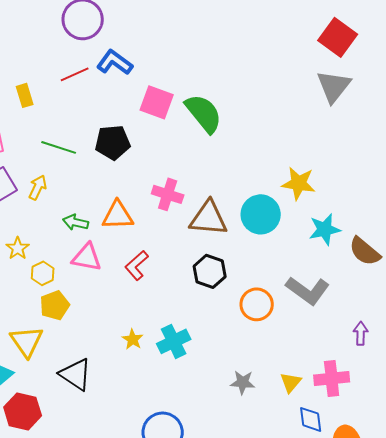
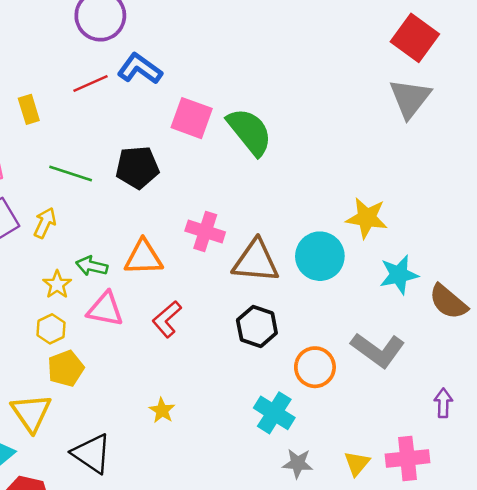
yellow star: (18, 248) -> (57, 285), moved
cyan cross: (174, 341) -> (274, 413), moved, turned -32

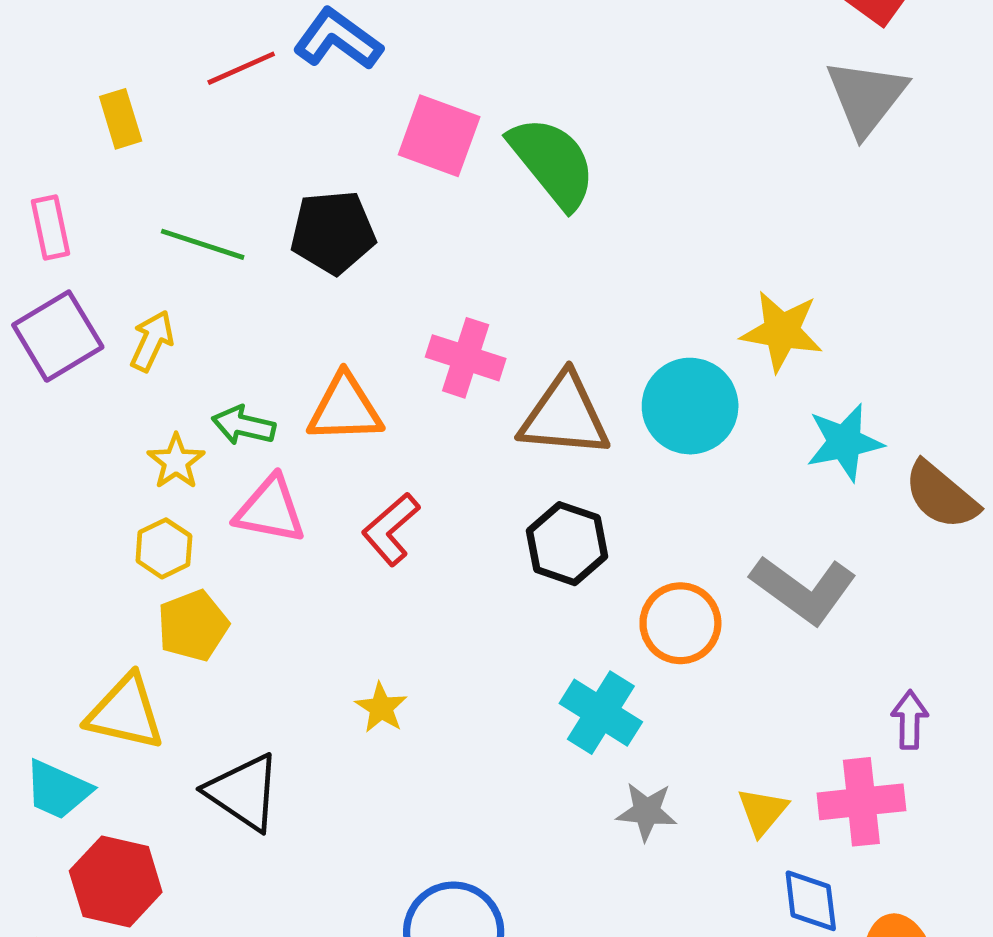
purple arrow: (443, 403) -> (910, 720), moved
yellow triangle: (31, 413) -> (125, 713), turned -42

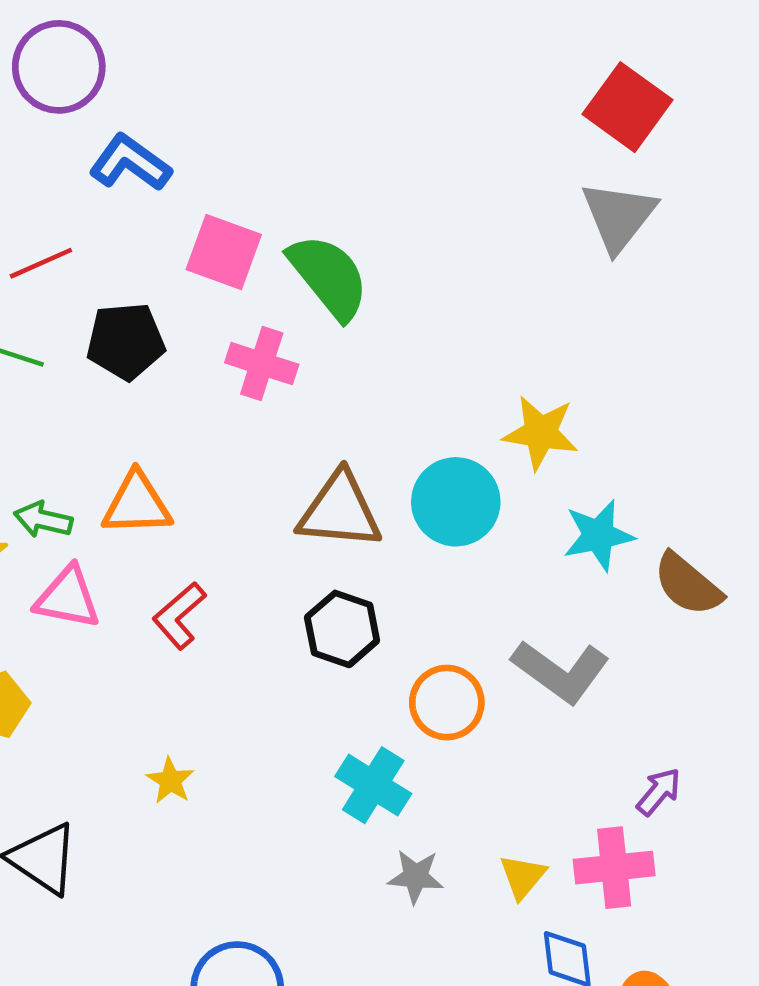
red line: (241, 68) -> (41, 263), moved
pink cross: (466, 358) -> (262, 364), moved
purple arrow: (910, 720) -> (659, 792), turned 39

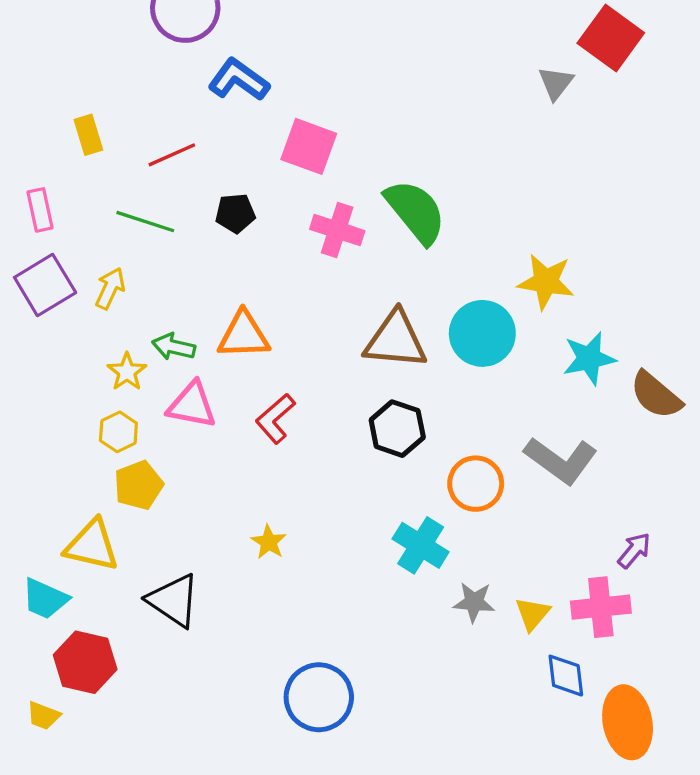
gray triangle: (619, 216) -> (556, 83), moved, size x0.6
green semicircle: (329, 277) -> (416, 212), moved
black pentagon: (126, 341) -> (235, 213), size x0.7
gray star: (416, 877) -> (474, 602), moved

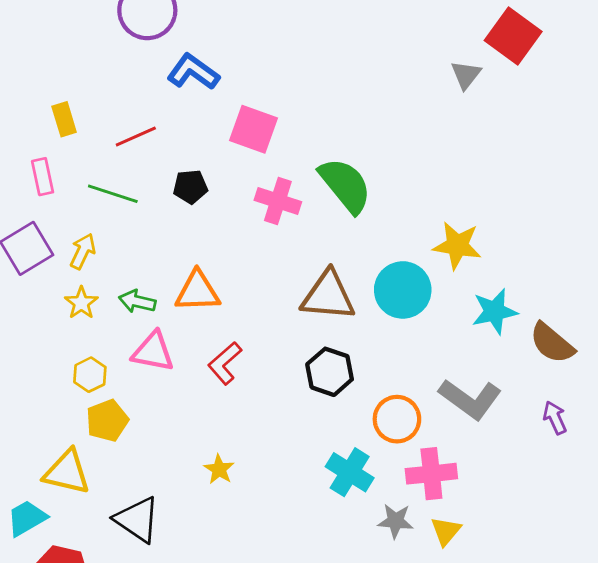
pink rectangle: (40, 210) -> (43, 177), moved
yellow star: (127, 372) -> (81, 303), moved
purple arrow: (634, 550) -> (555, 418), moved, turned -64
cyan trapezoid: (45, 599) -> (27, 518), turned 126
pink cross: (601, 607) -> (431, 474), moved

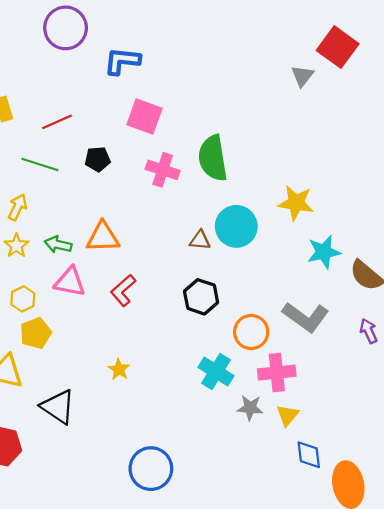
blue L-shape: (193, 72) -> (122, 61), moved, turned -30
green semicircle: (345, 185) -> (213, 158), turned -150
cyan circle: (403, 290) -> (236, 226), moved
brown triangle: (328, 296) -> (200, 240), size x0.5

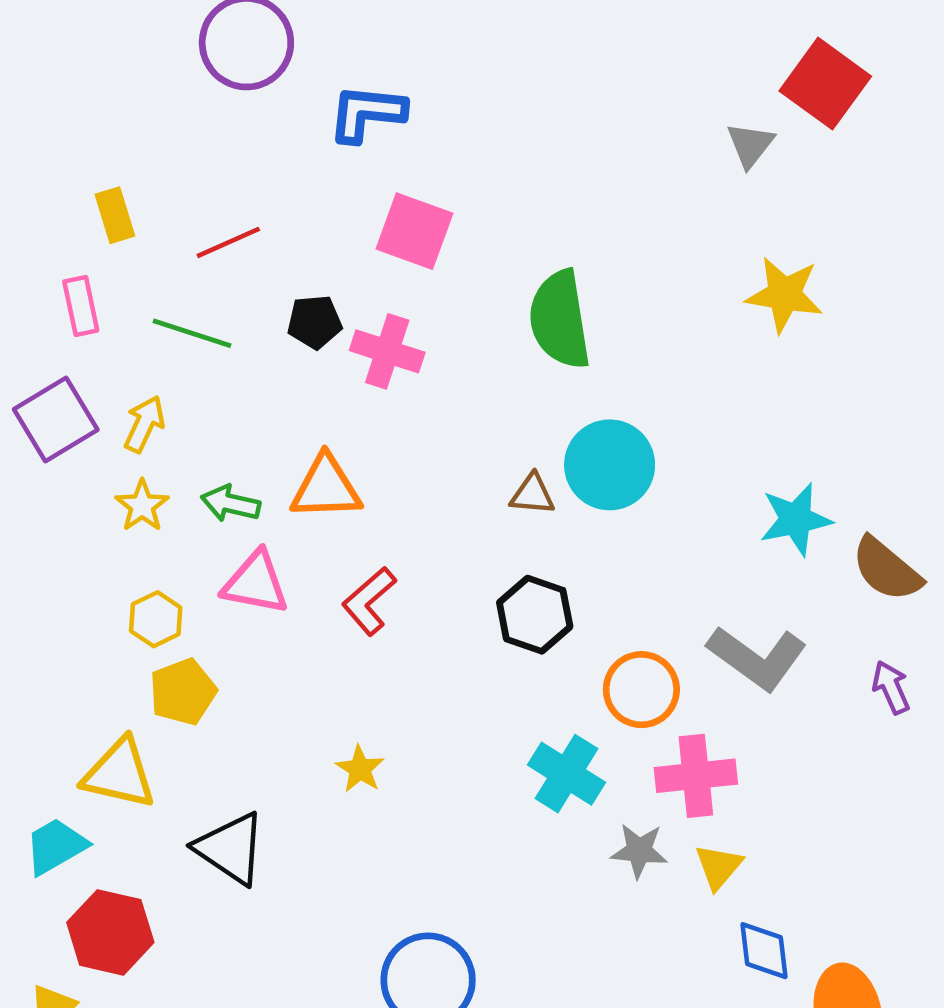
pink cross: (163, 170) -> (387, 351), moved
yellow star: (296, 203) -> (784, 295), moved

